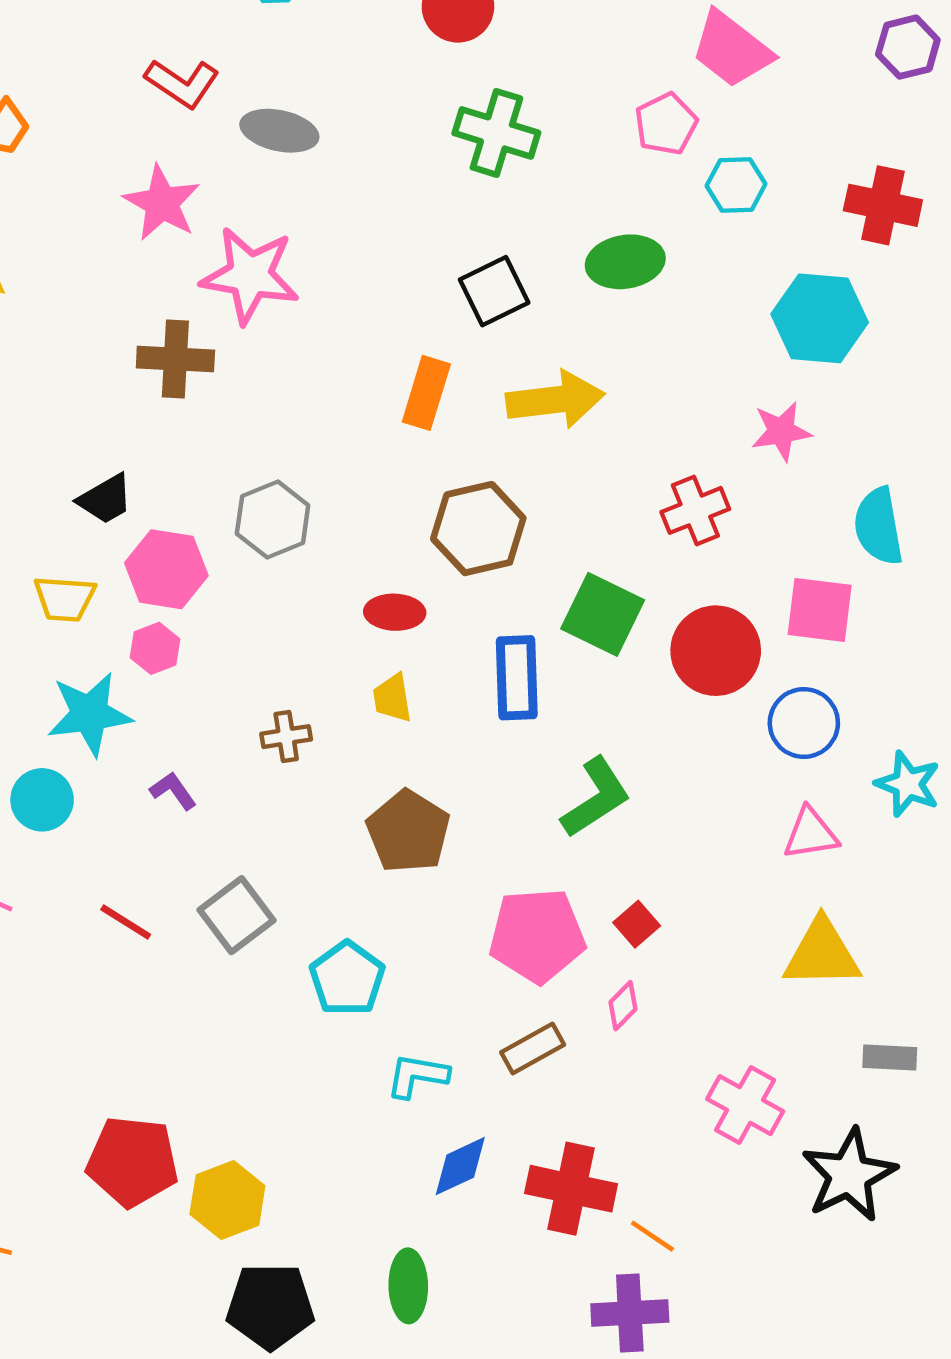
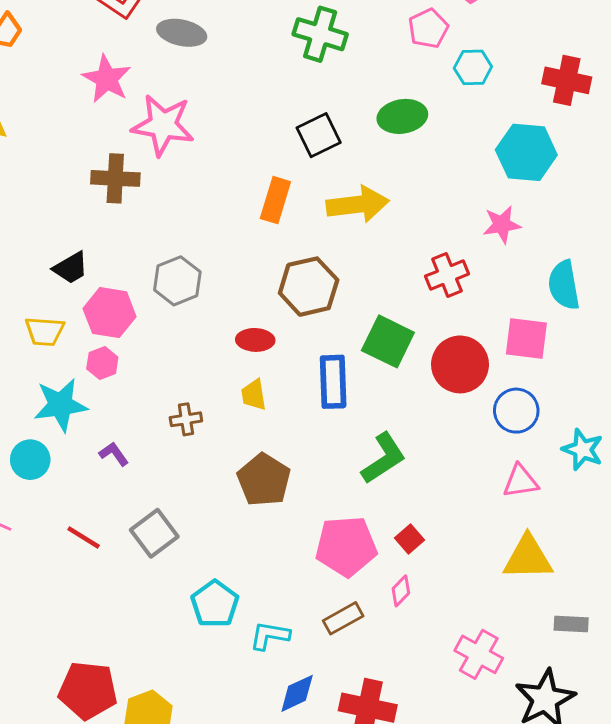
cyan pentagon: (347, 978) -> (215, 604), moved

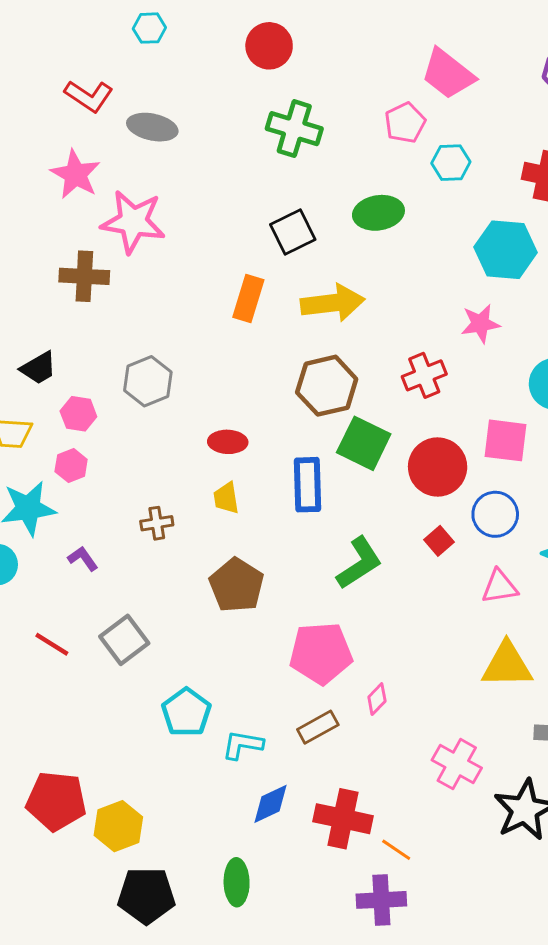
brown hexagon: (309, 287) -> (327, 386), moved
pink hexagon: (110, 313) -> (78, 414), size x0.7
red square: (410, 539) -> (439, 541), moved

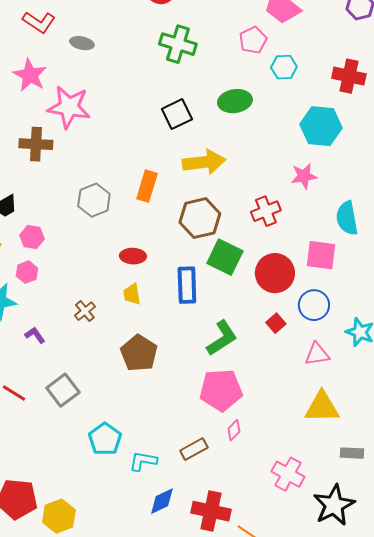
gray ellipse: (152, 127) -> (82, 43), size x0.7
orange rectangle: (248, 299) -> (147, 186), moved
gray hexagon: (148, 381) -> (94, 200), moved
brown cross: (157, 523) -> (85, 311), turned -30
pink pentagon: (321, 653) -> (221, 390), moved

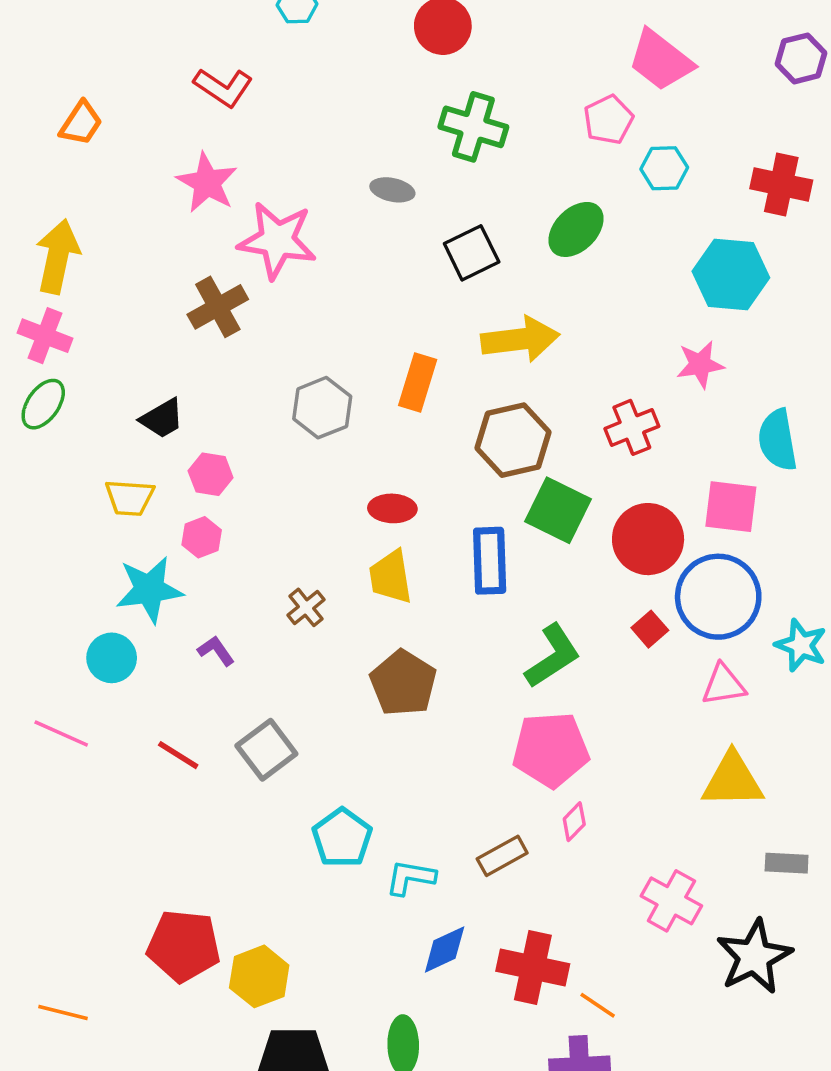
gray ellipse: (82, 43) -> (392, 190), moved
green ellipse: (235, 101) -> (576, 229), turned -36
brown cross: (36, 144) -> (218, 307), turned -32
yellow trapezoid: (132, 294) -> (391, 577), size x1.4
blue circle: (314, 305) -> (718, 597), size x1.5

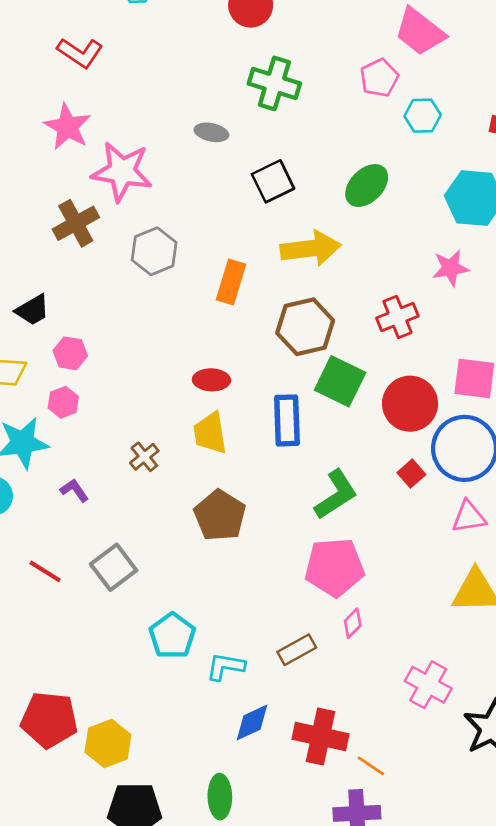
green ellipse: (576, 229) -> (367, 186), moved
gray hexagon: (322, 408) -> (154, 251), moved

